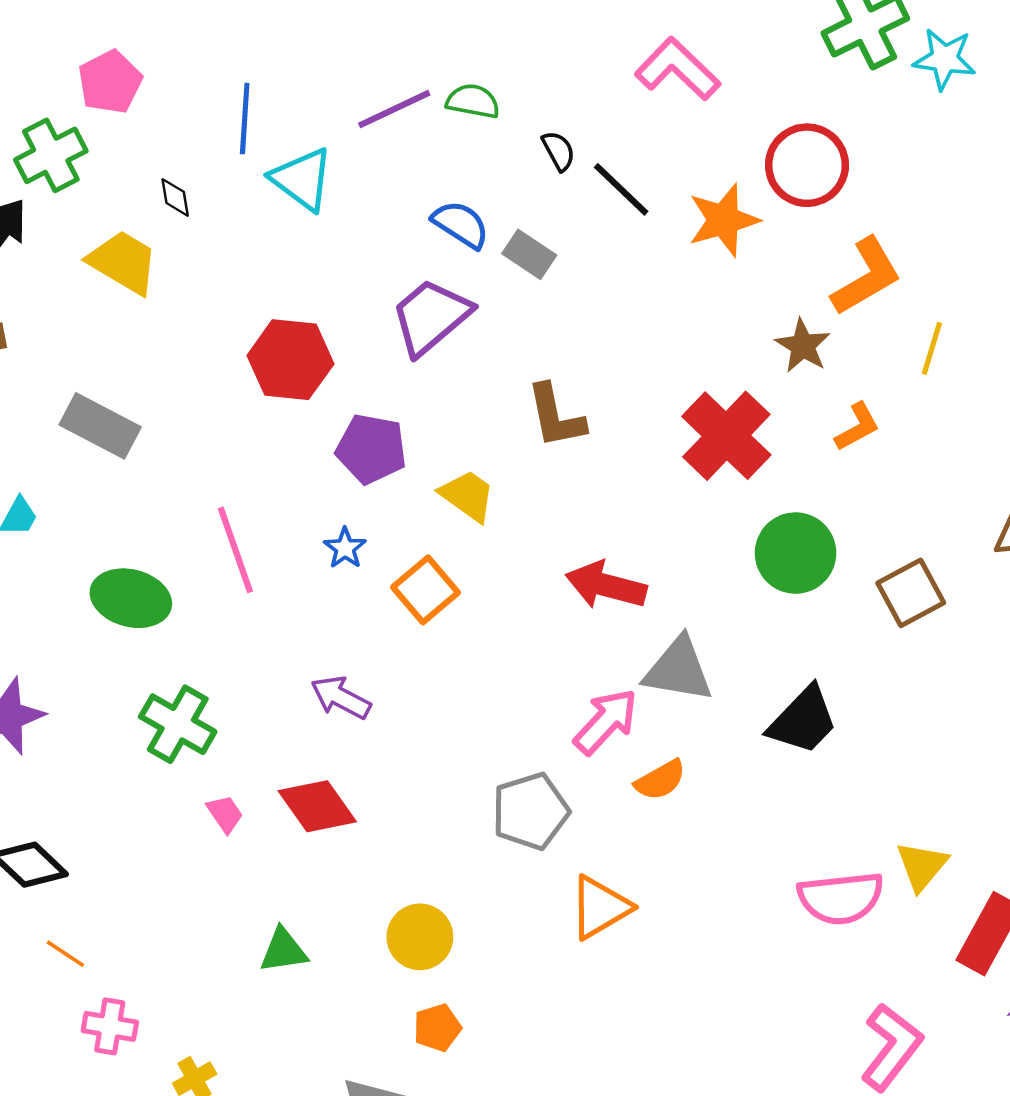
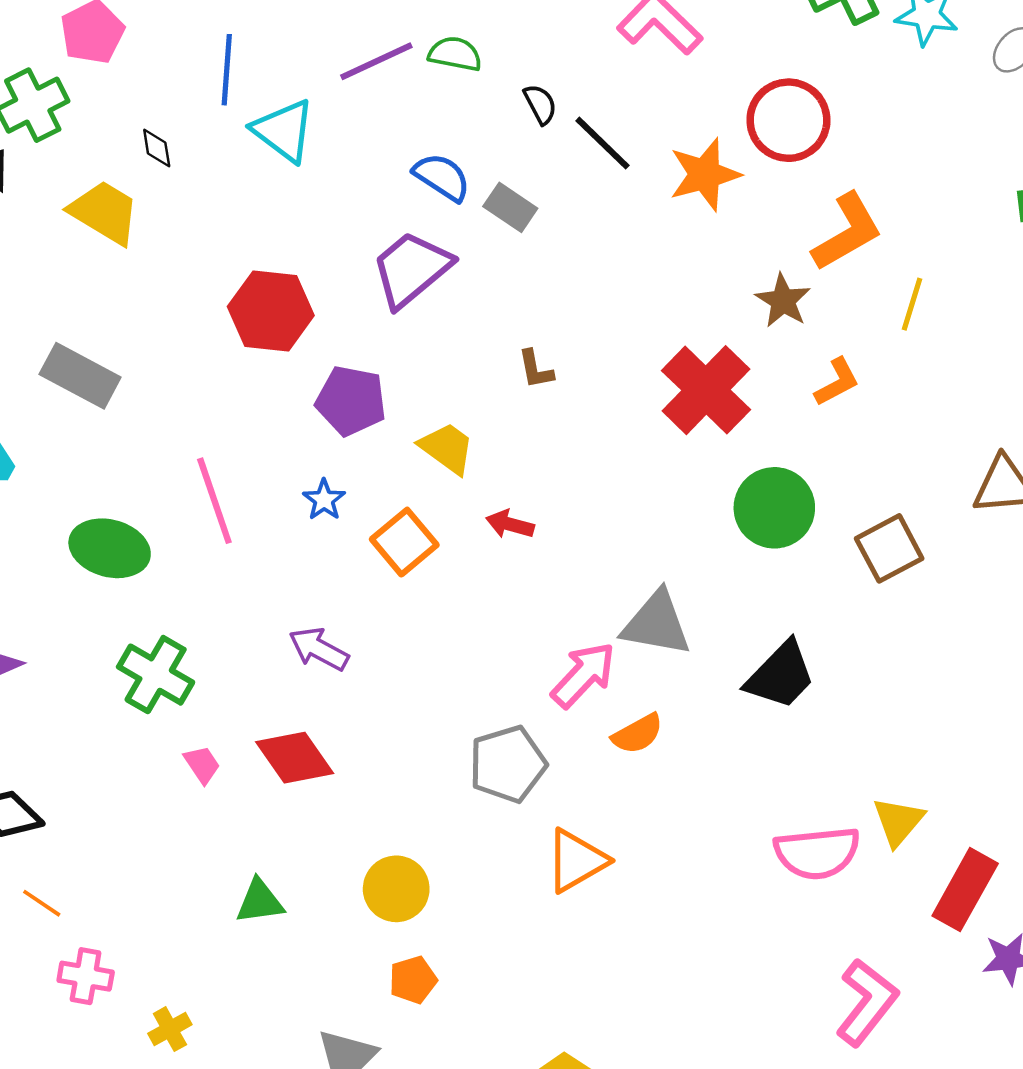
brown L-shape: (556, 416) -> (536, 369), size x0.6
red arrow: (606, 585) -> (510, 524), moved, size x0.6

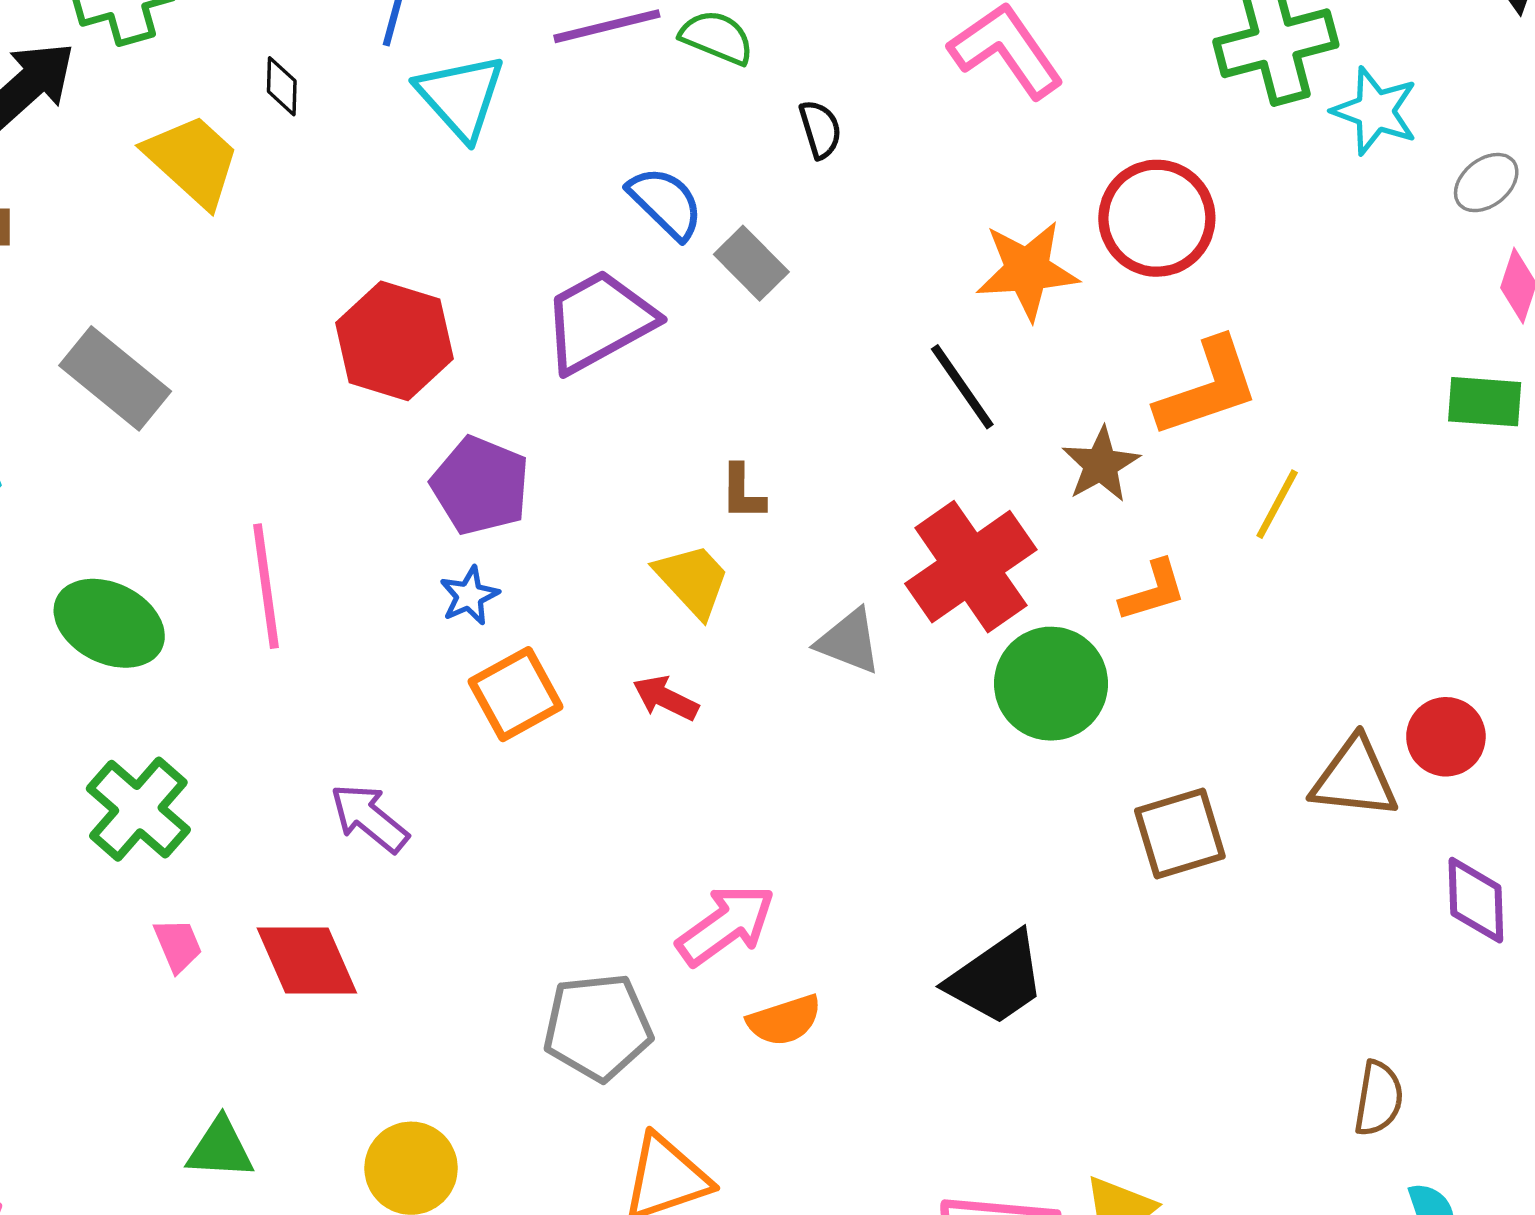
black line: (602, 143) -> (962, 387), moved
yellow trapezoid: (447, 448) -> (693, 580), moved
blue star: (324, 500) -> (469, 596), moved
green circle: (774, 508) -> (1051, 684), moved
gray triangle: (657, 624) -> (849, 641), moved, size x0.7

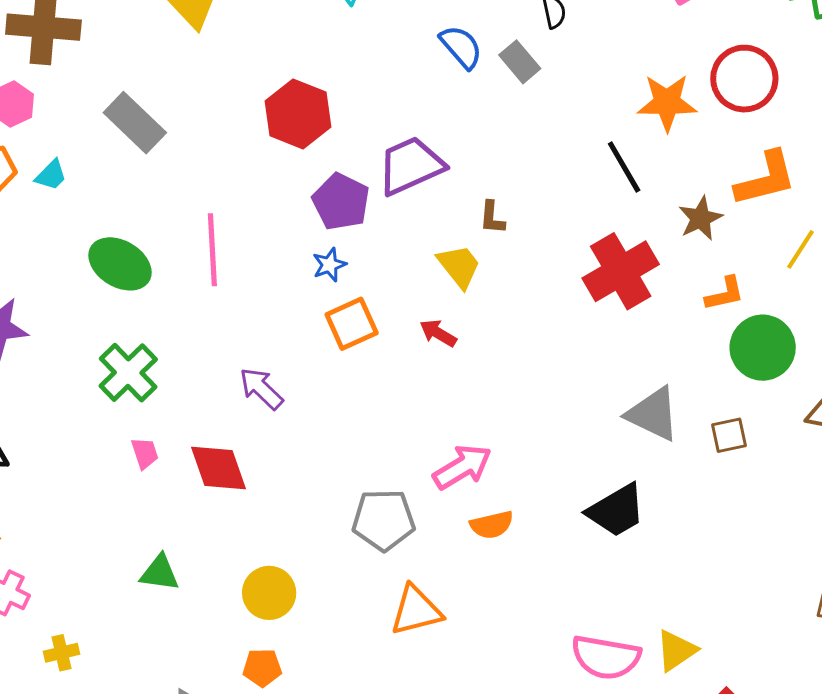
gray rectangle: (751, 263) -> (520, 62), moved
purple trapezoid: (599, 321) -> (411, 166), moved
gray triangle: (849, 641) -> (653, 414), moved, size x1.4
green circle: (1051, 684) -> (763, 348), moved
brown square: (1180, 834) -> (729, 435), size x0.7

